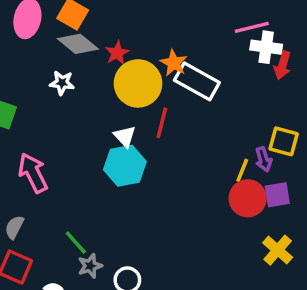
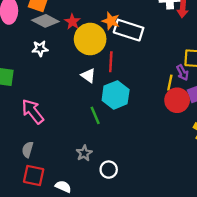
cyan hexagon: (125, 166) -> (116, 95), moved
green line: (76, 243) -> (95, 115), moved, turned 30
gray star: (90, 266) -> (84, 153), moved

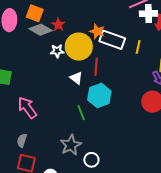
red star: (72, 22) -> (58, 25), moved
white star: (40, 48) -> (57, 51), moved
yellow line: (170, 83) -> (138, 47), moved
gray star: (84, 153) -> (71, 145), size x1.5

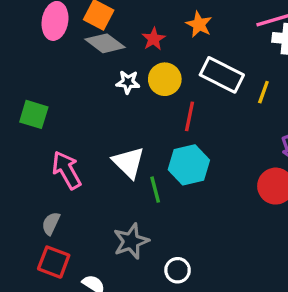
red star: (58, 25) -> (154, 39), moved
orange star: (97, 31) -> (199, 24), moved
yellow circle: (79, 47) -> (165, 79), size x0.7
white triangle: (76, 78) -> (129, 162), moved, size x1.5
white circle: (91, 160) -> (178, 270), moved

